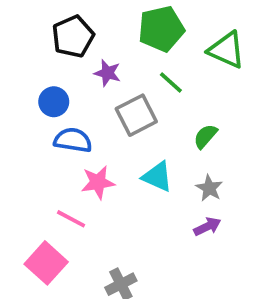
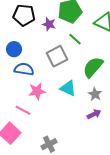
black pentagon: (73, 36) -> (24, 15), turned 30
purple star: (107, 73) -> (49, 24), moved
green semicircle: (205, 136) -> (93, 67), size x1.6

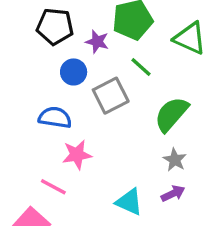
blue circle: (14, 49) -> (74, 72), moved
cyan triangle: (68, 88) -> (129, 202), moved

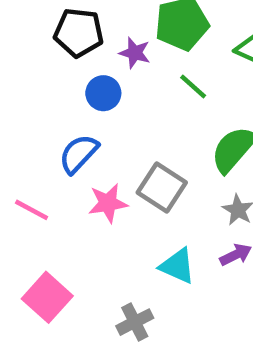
gray square: (111, 96) -> (162, 187), moved, turned -30
blue semicircle: (55, 118) -> (79, 154), turned -56
pink line: (53, 187) -> (32, 210), moved

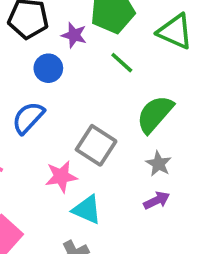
pink star: (108, 203) -> (61, 177), moved
cyan triangle: (177, 266) -> (87, 210), moved

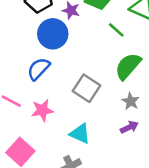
green line: (122, 63) -> (116, 30), moved
blue circle: (48, 68) -> (53, 34), size x1.5
pink star: (61, 177) -> (42, 110), moved

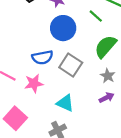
blue circle: (53, 34) -> (63, 28), moved
blue semicircle: (39, 69) -> (42, 57), moved, turned -144

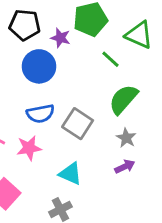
blue circle: (63, 28) -> (39, 66), moved

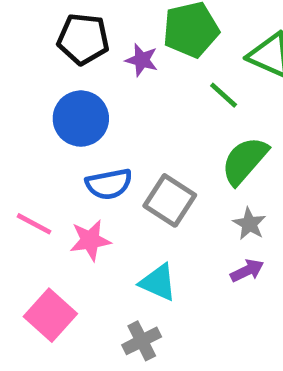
blue circle: (39, 66) -> (81, 119), moved

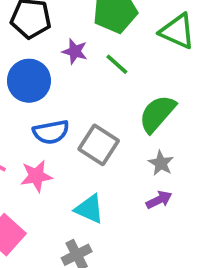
purple star: (142, 60) -> (75, 51), moved
green line: (224, 95) -> (117, 64), moved

